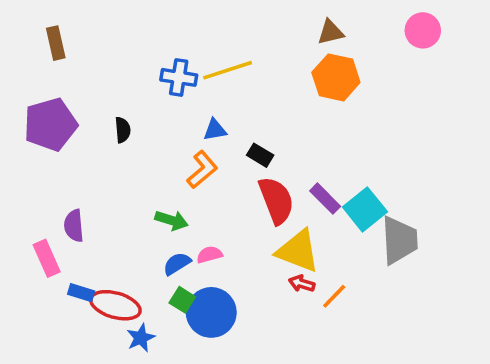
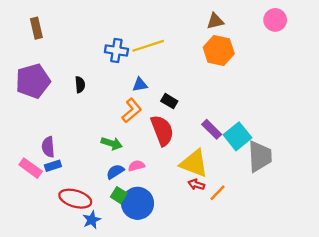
red semicircle: (276, 200) -> (162, 130), moved
pink rectangle: (47, 258) -> (31, 168), turned -30
blue rectangle: (81, 293) -> (53, 166), moved, turned -35

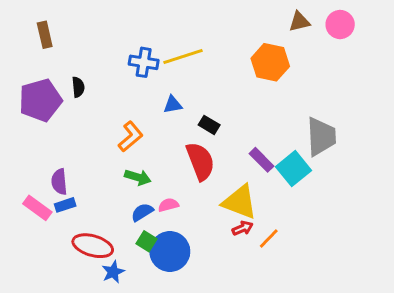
brown triangle: (215, 21) -> (299, 22), moved
black semicircle: (80, 85) -> (78, 87), moved
orange L-shape: (132, 110) -> (131, 137), moved
gray trapezoid: (260, 156) -> (321, 137), moved
red arrow: (196, 185) -> (243, 228), turned 140

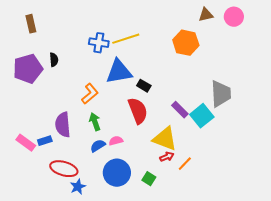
blue triangle: (173, 105) -> (119, 72), size x2.0
green arrow: (138, 177) -> (95, 122), turned -126
purple semicircle: (59, 182) -> (63, 125), moved, size x1.4
green square: (147, 241) -> (149, 179), moved

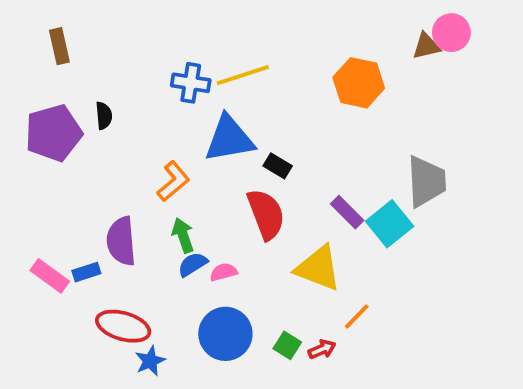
brown triangle: (206, 15) -> (426, 46), moved
blue semicircle: (98, 146) -> (193, 264), moved
red arrow: (167, 157) -> (322, 349), moved

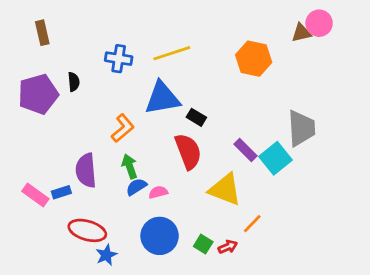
blue cross: (191, 83) -> (119, 59), moved

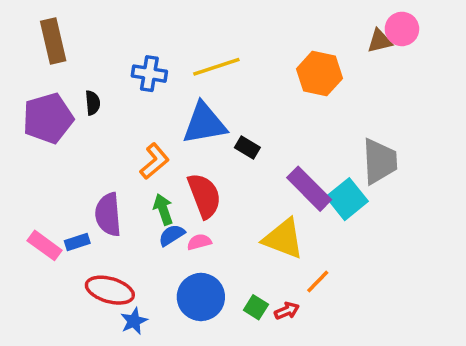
brown rectangle: (42, 33) -> (53, 41), size x1.4
purple rectangle: (245, 150) -> (309, 189), size x1.5
red semicircle: (188, 151) -> (204, 196), moved

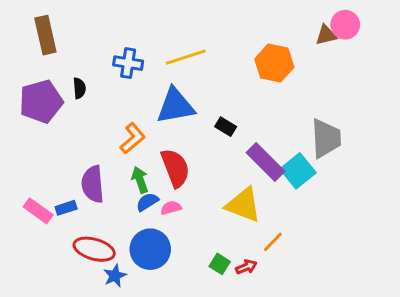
black rectangle: (247, 148) -> (226, 127), moved
blue circle: (201, 297) -> (150, 249), moved

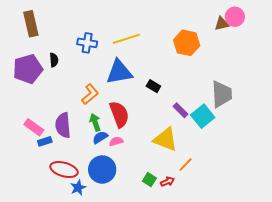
purple rectangle: (265, 162) -> (181, 110), size x0.6
pink rectangle: (38, 211) -> (34, 127), moved

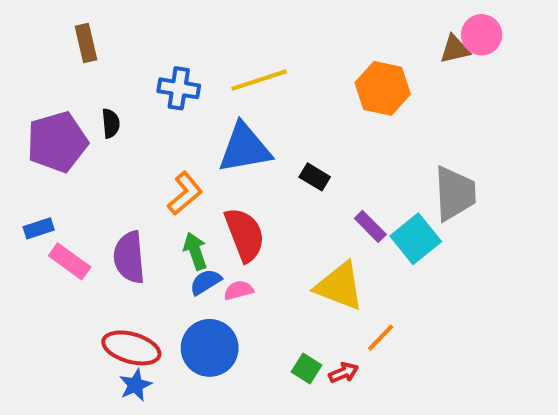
brown rectangle: (31, 24) -> (86, 43), moved, size x0.7
blue rectangle: (45, 141) -> (39, 228), moved
blue star: (78, 188) -> (135, 385), moved

